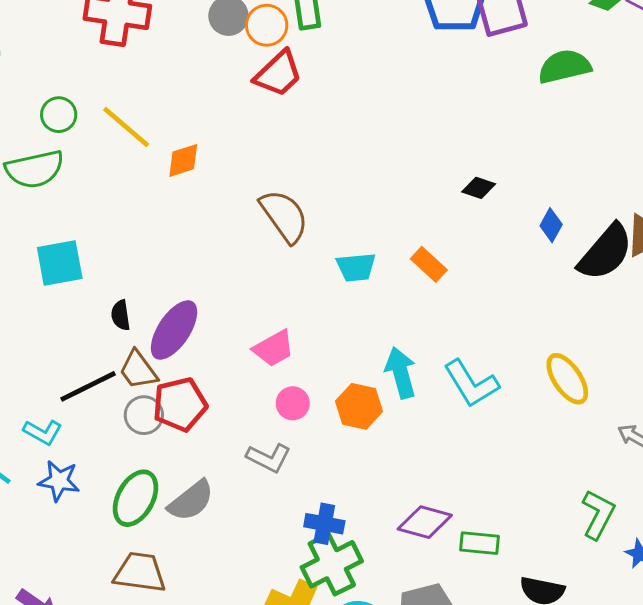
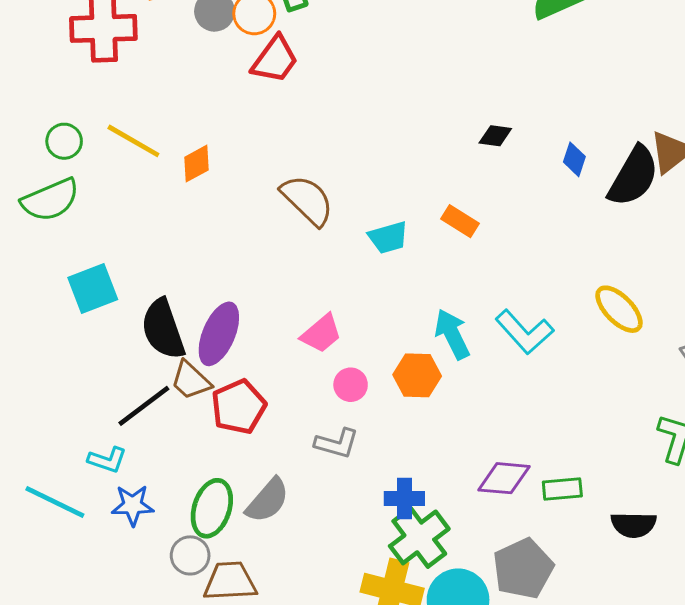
black semicircle: (121, 315) -> (163, 329), size x2.0
gray circle: (144, 415) -> (190, 555), moved

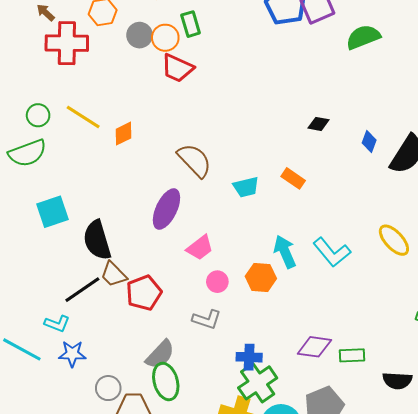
red trapezoid: (275, 60) -> (177, 68), turned 76
purple ellipse: (219, 334) -> (166, 209), moved
green ellipse: (212, 508) -> (166, 382), moved, turned -36

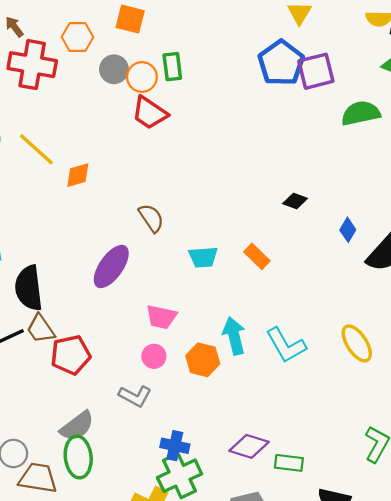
brown semicircle: (194, 160) -> (151, 218), size x0.7
pink trapezoid: (200, 248) -> (161, 317), moved, turned 40

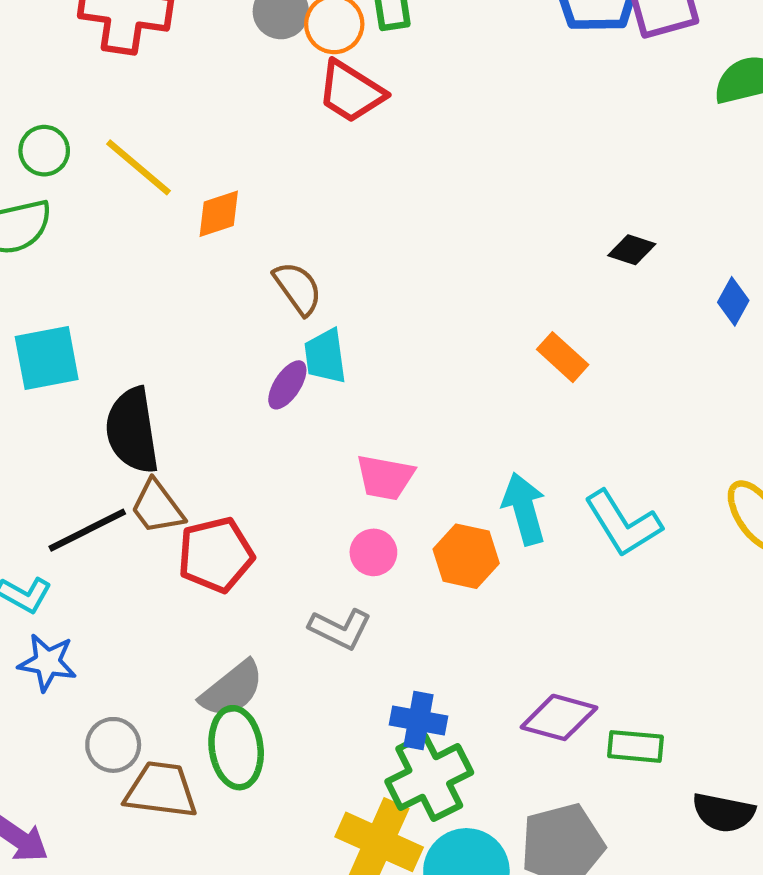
brown semicircle: (151, 218) -> (298, 288), moved
cyan trapezoid: (203, 257) -> (325, 356), moved, turned 88
purple ellipse: (111, 267) -> (287, 385), size x0.6

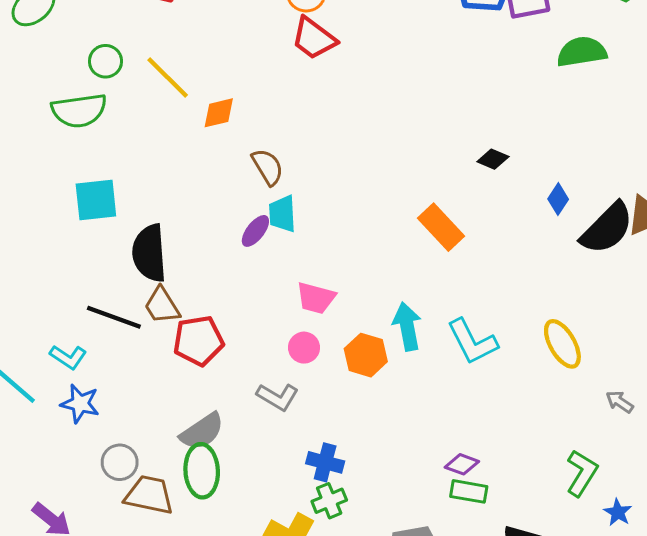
orange rectangle: (563, 357) -> (441, 227), size x1.4
black line: (87, 530) -> (114, 317), turned 42
purple diamond: (559, 717) -> (462, 464), moved, size x0.7
green cross: (429, 777) -> (329, 501), size x0.6

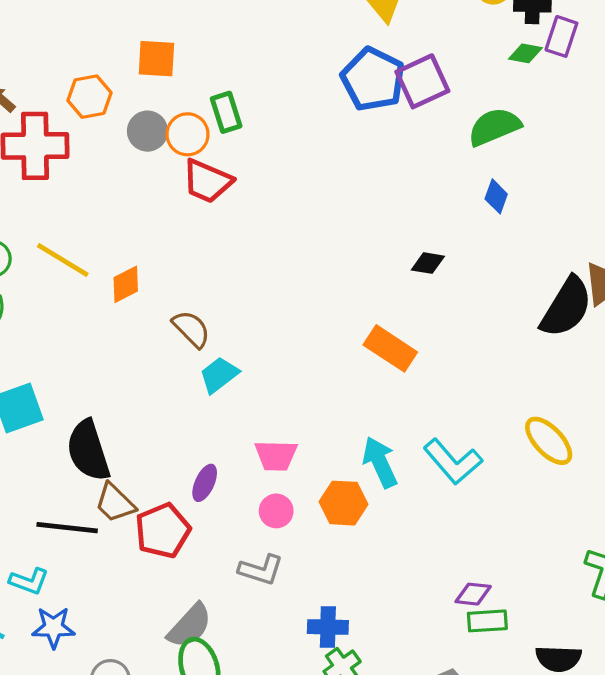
blue diamond: (558, 199) -> (496, 196), moved
cyan trapezoid: (282, 214) -> (219, 375), turned 69
purple ellipse: (255, 231) -> (205, 483), moved

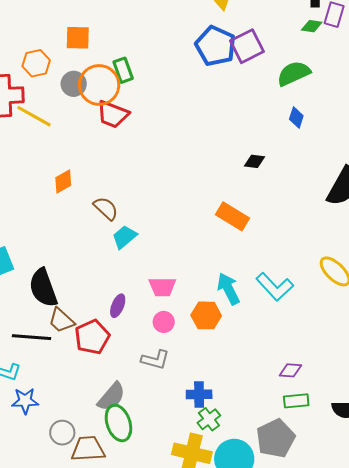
orange circle: (188, 134) -> (99, 85), size x1.5
yellow line: (63, 260) -> (34, 116), moved
green rectangle: (487, 621) -> (296, 401), moved

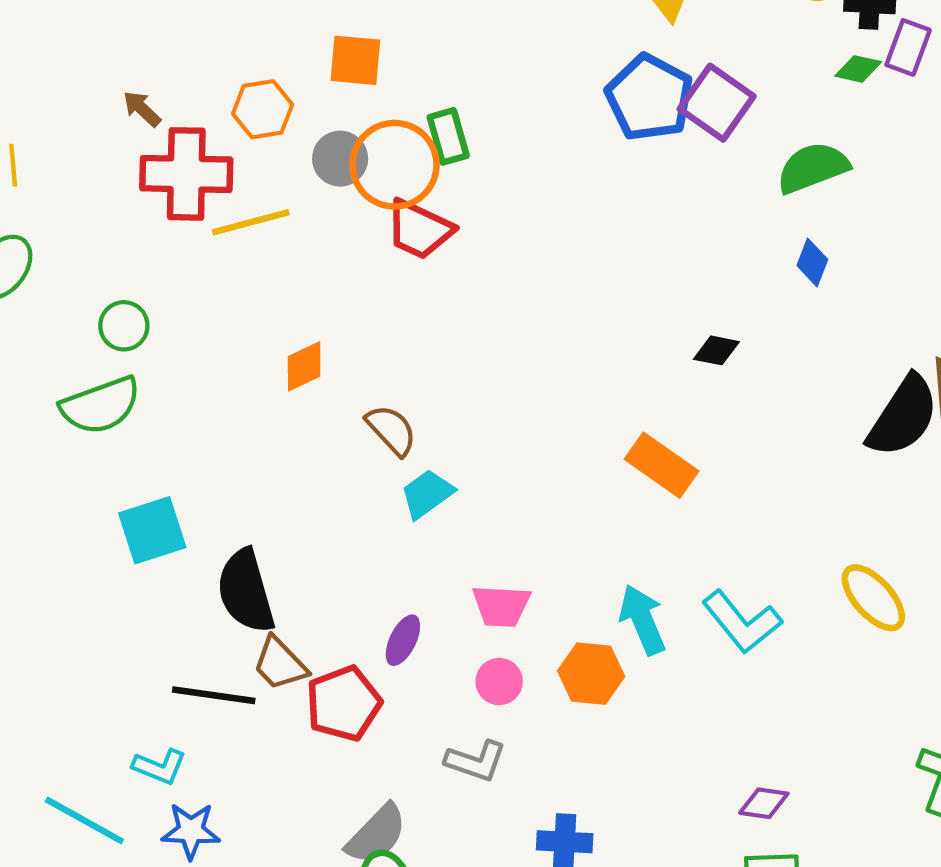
purple square: (247, 46) -> (717, 103), turned -32
yellow line: (34, 116) -> (251, 222), turned -48

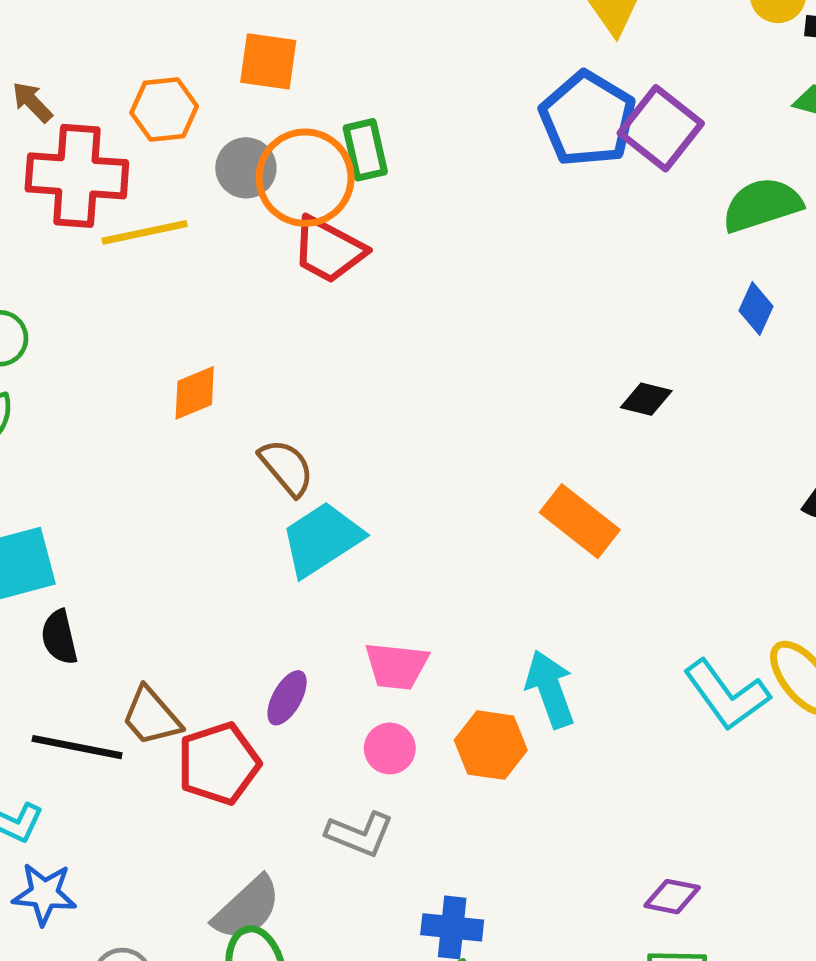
cyan trapezoid: (427, 494) -> (322, 539), size x1.4
black semicircle: (246, 591) -> (59, 637), moved, size x0.6
cyan L-shape: (742, 622) -> (727, 695), moved

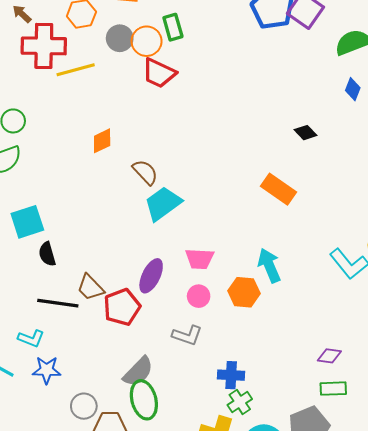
orange circle: (305, 178) -> (147, 41), size x0.7
black diamond: (646, 399) -> (306, 133), turned 35
purple ellipse: (287, 698) -> (151, 276), size x1.4

